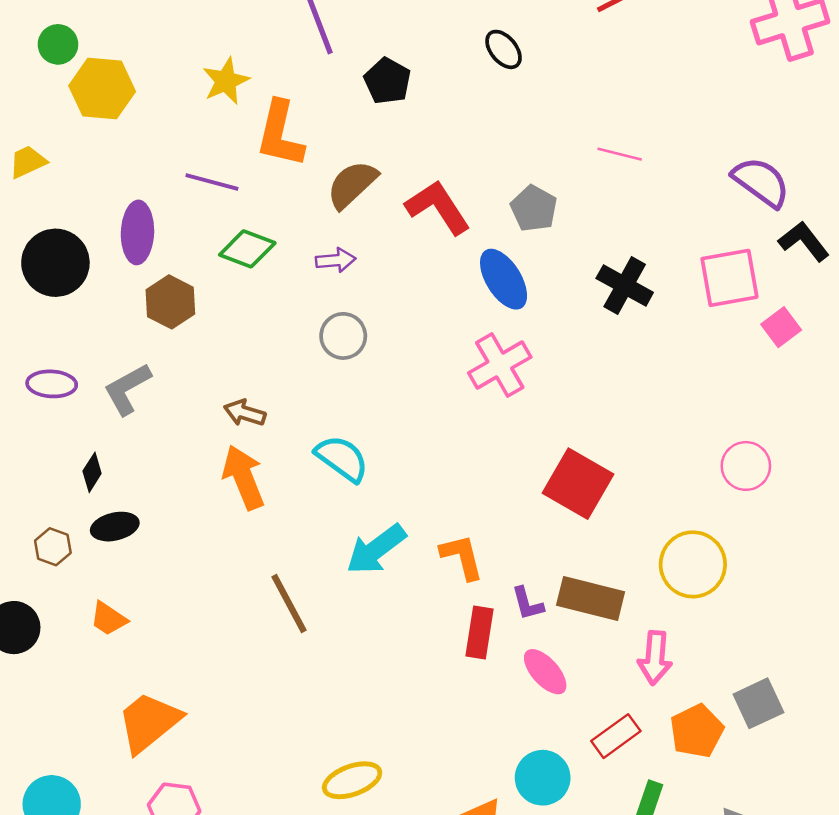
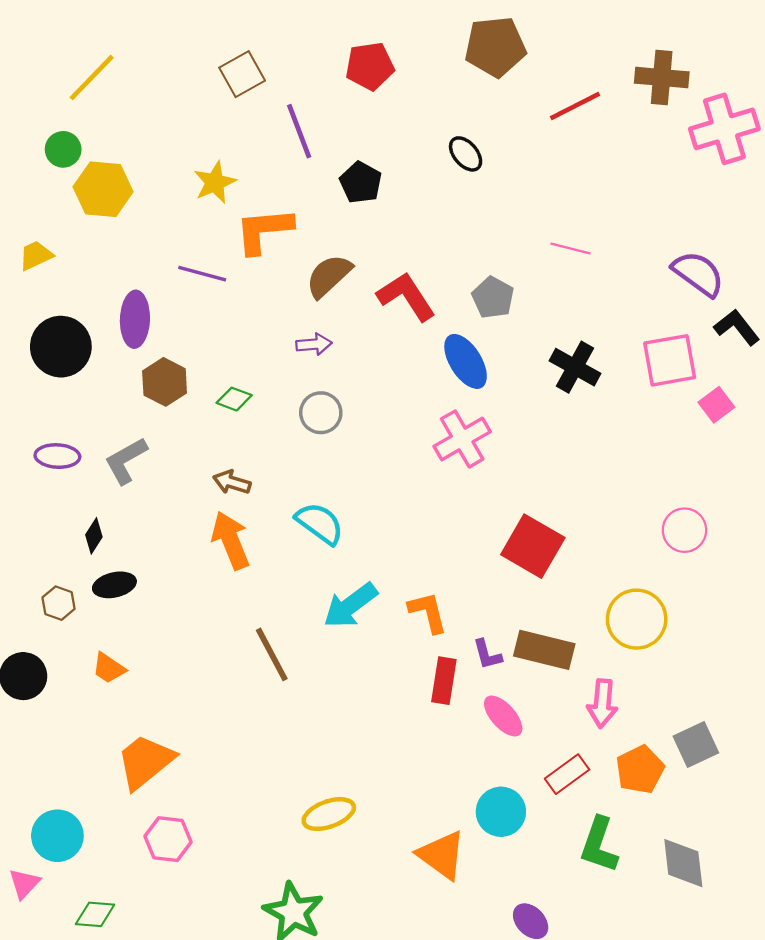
orange L-shape: (280, 134) -> (264, 230), turned 72
green diamond: (247, 249) -> (234, 399), moved, size x0.7

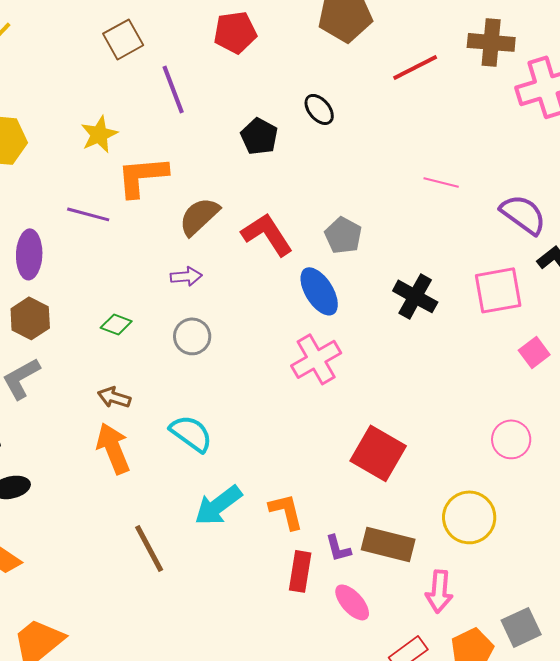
black pentagon: (361, 182) -> (259, 136), moved
pink line: (570, 249) -> (441, 182), moved
brown hexagon: (165, 382) -> (30, 318), moved
pink square: (716, 405) -> (534, 352), moved

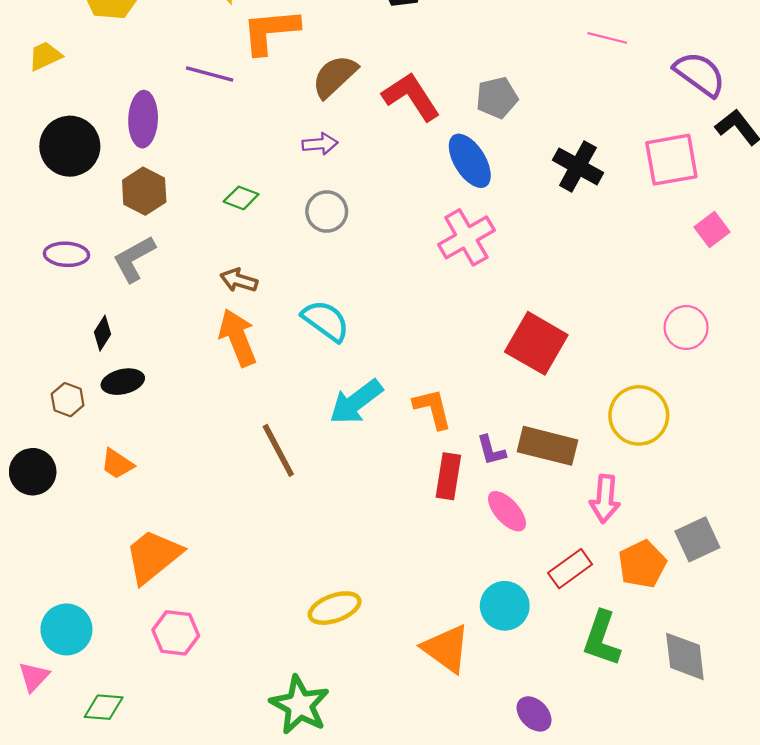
gray pentagon: (343, 235) -> (497, 98), turned 30

